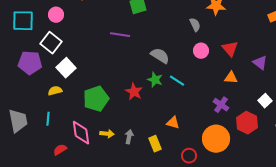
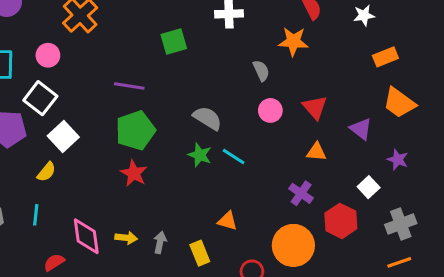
purple line: (120, 35) -> (129, 86), moved
yellow semicircle: (55, 91) -> (46, 172), turned 144
red star: (134, 92) -> (134, 173), moved
green pentagon: (96, 99) -> (135, 130), moved

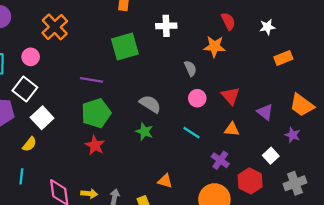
green square: (174, 41) -> (125, 47), size x1.4
orange trapezoid: (399, 103) -> (302, 105), moved
cyan line: (234, 156) -> (191, 133), moved

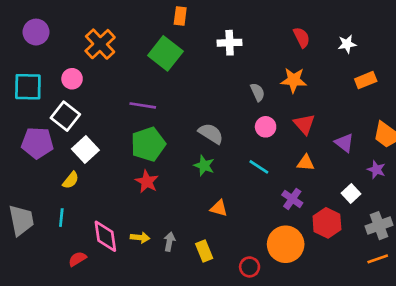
green square: (125, 47) -> (165, 53), moved, turned -36
orange star: (214, 47) -> (294, 80), moved
orange triangle: (165, 181) -> (219, 208), moved

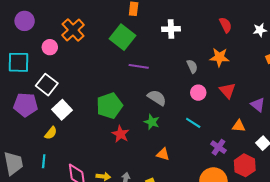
pink circle: (72, 79) -> (50, 47), moved
purple line: (143, 105) -> (139, 66), moved
orange triangle: (306, 163) -> (239, 126), moved
red star: (147, 182) -> (120, 134), moved

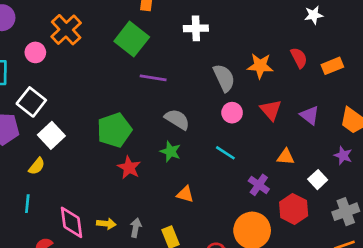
red semicircle: (226, 25) -> (299, 58), moved
white star: (260, 30) -> (314, 15), moved
gray semicircle: (192, 66) -> (224, 78), size x1.5
purple triangle: (258, 105) -> (310, 115), moved

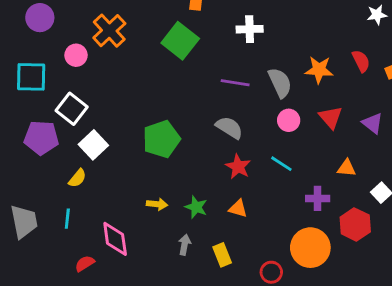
purple line: (153, 78) -> (235, 83), moved
green star: (171, 151) -> (196, 207), moved
red star: (129, 168) -> (238, 167), moved
purple cross: (259, 185) -> (318, 198), turned -35
yellow arrow: (106, 224) -> (157, 204), moved

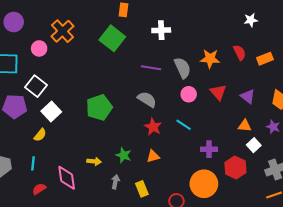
orange triangle: (347, 168) -> (245, 126), moved
yellow arrow: (157, 204) -> (94, 161), moved
orange triangle: (238, 209) -> (153, 156), turned -32
red semicircle: (85, 264) -> (39, 189), moved

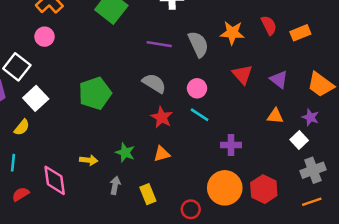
pink circle: (39, 48) -> (45, 37), moved
pink circle: (189, 94) -> (197, 88), moved
white square: (254, 145) -> (299, 140), moved
red hexagon: (235, 167) -> (264, 189), moved

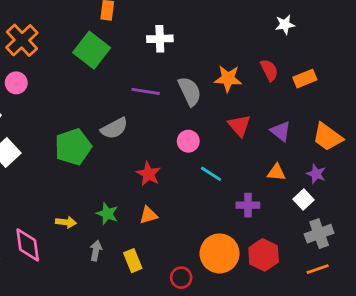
gray semicircle: (154, 83) -> (114, 128), moved, turned 120
cyan line: (200, 115) -> (211, 174), moved
purple cross: (231, 145) -> (248, 205), moved

